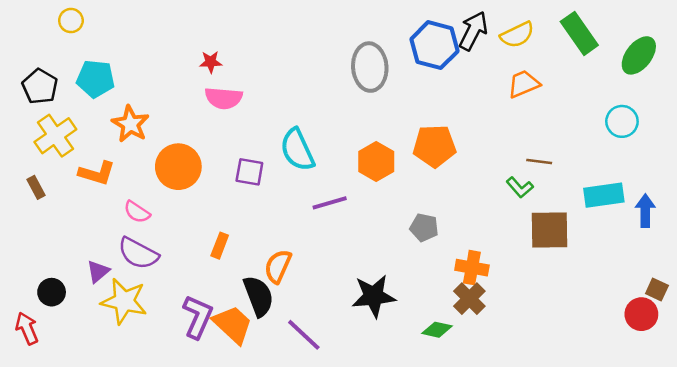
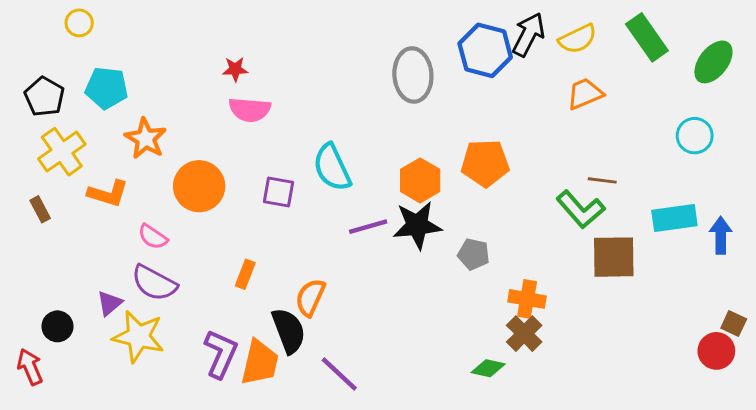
green L-shape: (520, 187) -> (581, 209), size x1.6
black star: (374, 296) -> (417, 225), moved
orange trapezoid: (233, 324) -> (260, 362), turned 60

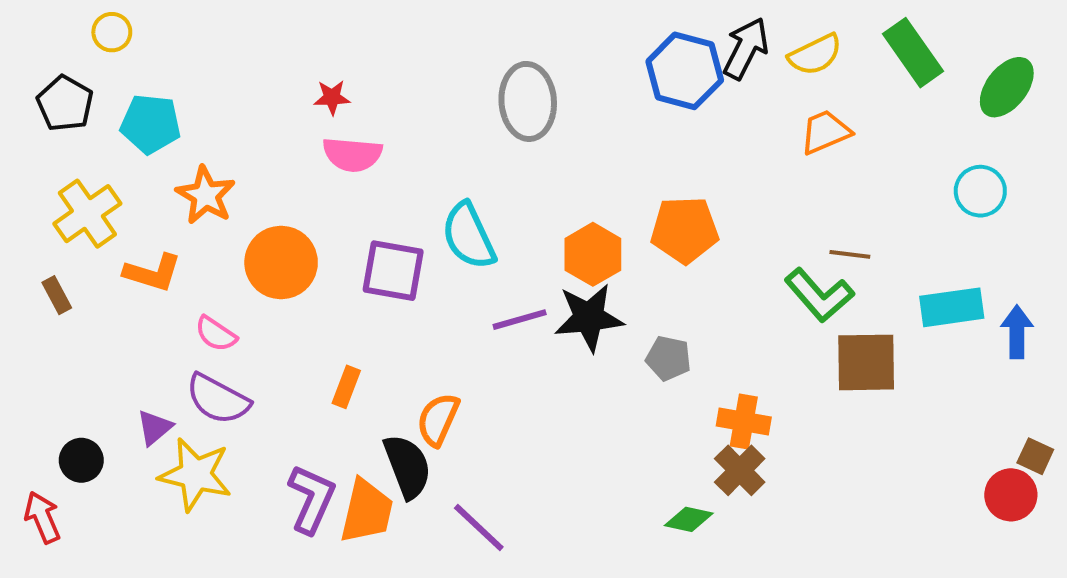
gray ellipse: (413, 75) -> (528, 101), moved
black pentagon: (44, 97) -> (65, 103), moved
purple square: (279, 192) -> (393, 271), size x1.4

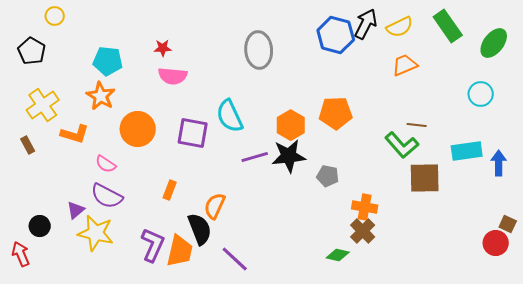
cyan pentagon: (151, 124) -> (108, 61), moved

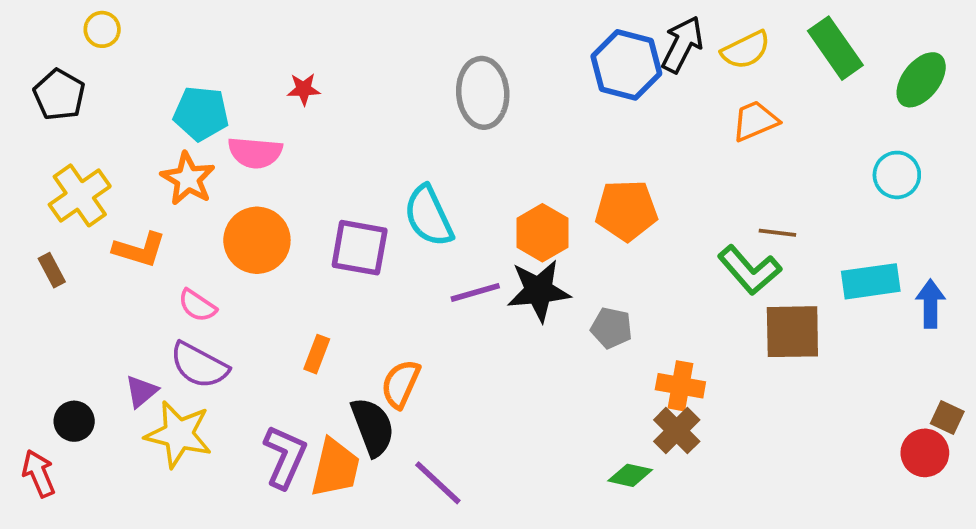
pink semicircle: (173, 76) -> (255, 153), moved

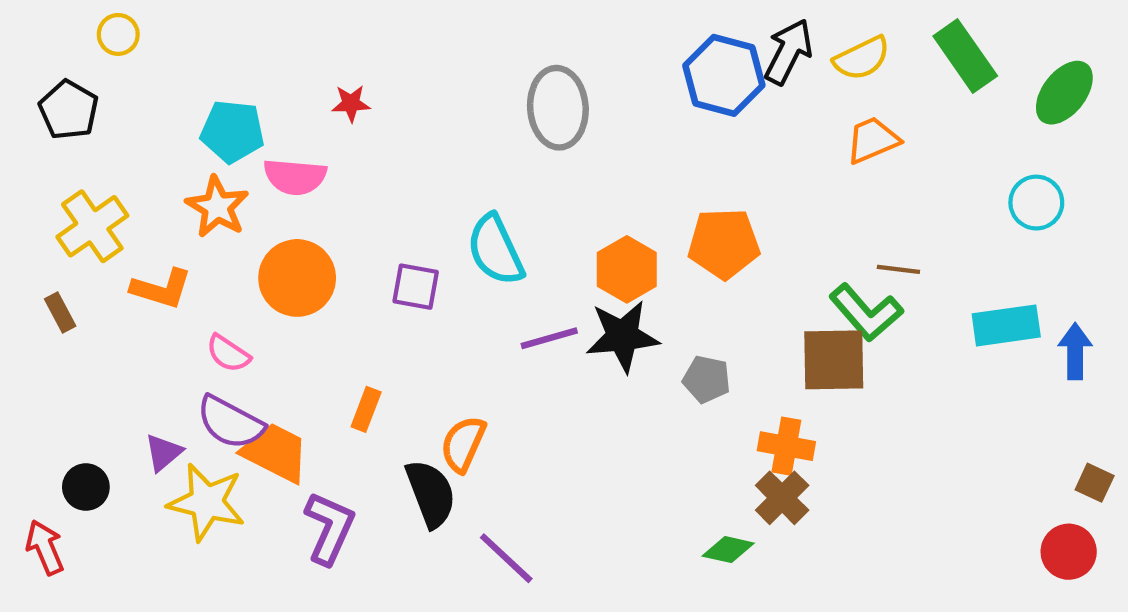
purple square: (360, 248) -> (416, 287), size x0.7
brown square: (792, 332) -> (834, 360), moved
red circle: (925, 453) -> (1069, 552), moved
orange trapezoid: (335, 468) -> (276, 453), moved, turned -76

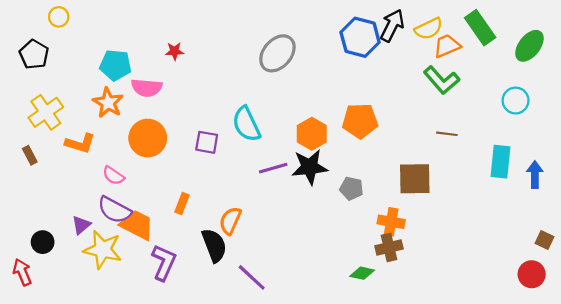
gray ellipse: (558, 108) -> (277, 53), turned 45
orange trapezoid: (873, 140) -> (447, 46), moved
green L-shape: (866, 312) -> (442, 80), moved
cyan rectangle: (1006, 325) -> (501, 162), turned -76
brown cross: (782, 498) -> (389, 247), turned 32

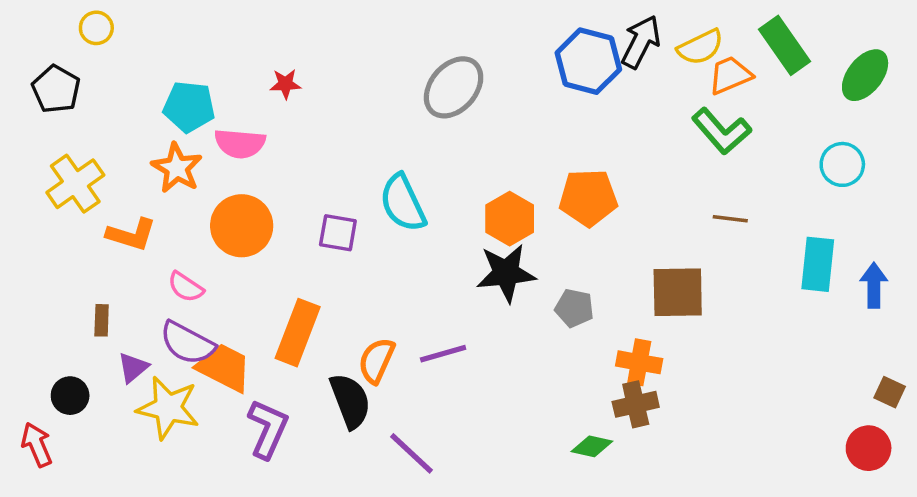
brown rectangle: (30, 155) -> (102, 320), moved, turned 30
purple line: (273, 168) -> (443, 354), moved
orange rectangle: (182, 203) -> (298, 333), size x1.8

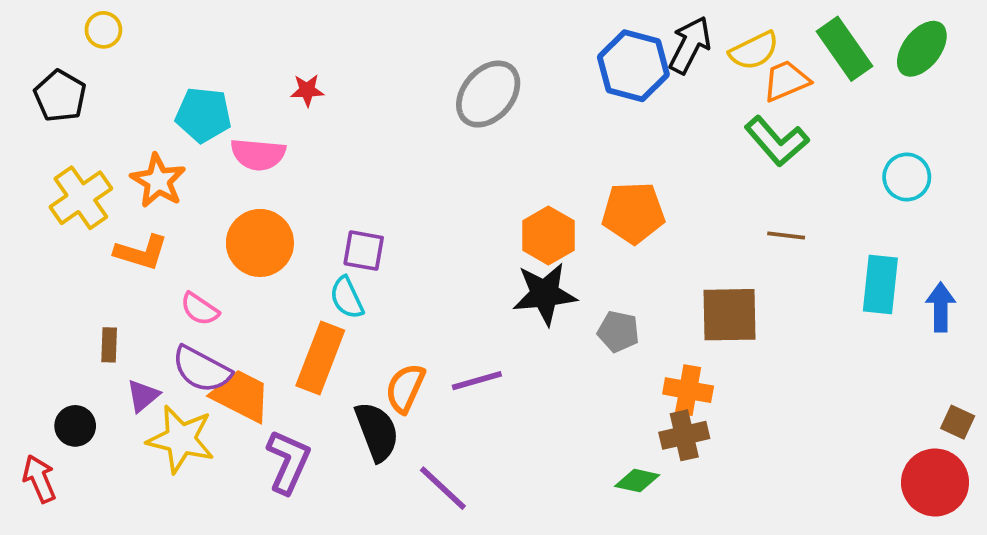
green ellipse: (865, 75) -> (922, 49), moved
orange star: (177, 168) -> (158, 181), moved
cyan semicircle: (403, 203) -> (347, 298), moved, size x0.7
red circle: (869, 448) -> (935, 482), size x1.4

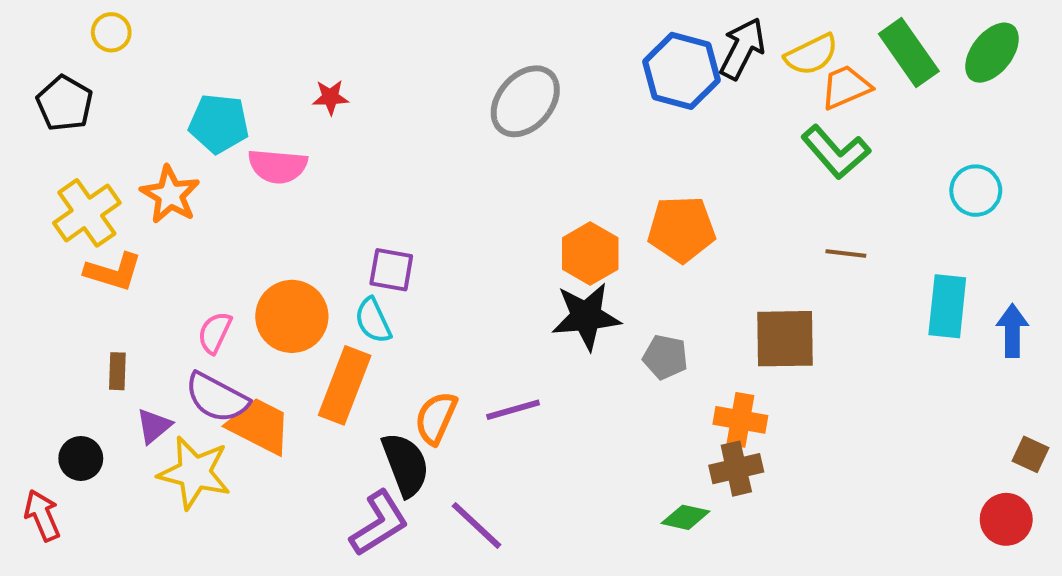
orange circle: (260, 243) -> (292, 316), moved
orange L-shape: (141, 252) -> (113, 272), moved
pink semicircle: (200, 309) -> (215, 333), turned 81
purple L-shape: (288, 462) -> (379, 523), moved, turned 34
red circle: (935, 482) -> (1006, 519), size x0.7

